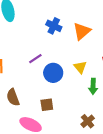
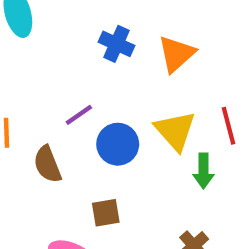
yellow triangle: (80, 67) -> (175, 131), size x1.5
brown semicircle: (13, 97) -> (47, 164), moved

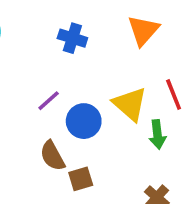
orange triangle: (176, 54) -> (143, 30), moved
brown semicircle: (47, 164) -> (52, 156), moved

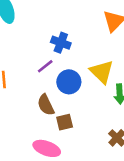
blue cross: (72, 38) -> (61, 43), moved

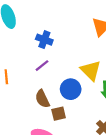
blue cross: (61, 43) -> (44, 40), moved
blue circle: (69, 82) -> (71, 89), moved

